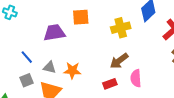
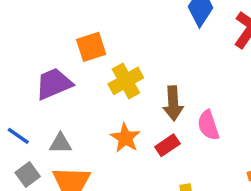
yellow cross: (121, 28) -> (126, 81), moved
brown arrow: (119, 61) -> (173, 103), turned -42
orange star: (72, 71) -> (125, 138), moved, turned -30

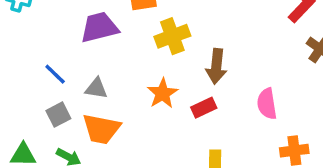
pink semicircle: (208, 125) -> (267, 104), moved

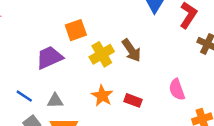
brown arrow: (216, 66) -> (131, 50), moved, turned -30
red rectangle: (204, 108) -> (133, 100), turned 56

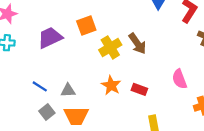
purple trapezoid: (49, 57) -> (50, 38), moved

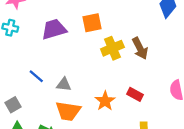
orange star: (111, 85) -> (105, 101), moved
gray square: (47, 112) -> (13, 105), moved

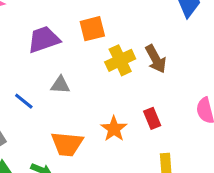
gray triangle: (64, 85) -> (60, 85), moved
red rectangle: (135, 94) -> (152, 118), turned 42

